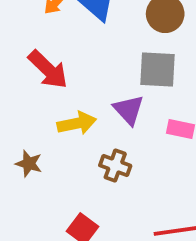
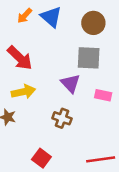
yellow arrow: (77, 123) -> (23, 92), moved

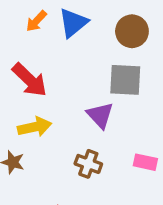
blue triangle: (51, 17) -> (73, 23), turned 40
pink rectangle: (103, 95) -> (145, 162), moved

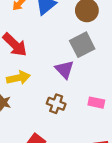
gray square: (125, 80) -> (82, 45), turned -30

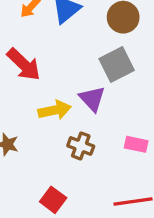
yellow arrow: (18, 78) -> (55, 110), moved

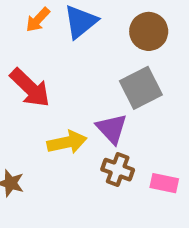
brown cross: (81, 146) -> (118, 170), moved

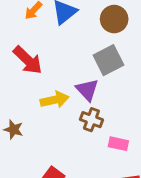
pink rectangle: (164, 183) -> (118, 144), moved

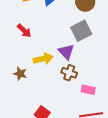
red arrow: (28, 60) -> (24, 31), size x0.7
brown star: (14, 130) -> (20, 74), moved

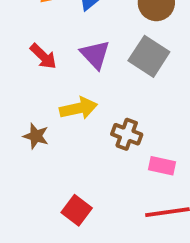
gray square: (81, 31) -> (149, 56), turned -30
purple triangle: (66, 52) -> (95, 55), moved

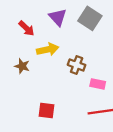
red arrow: (43, 56) -> (27, 28), moved
red square: (77, 210) -> (47, 111), turned -30

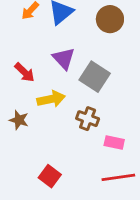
gray square: (90, 18) -> (95, 77), moved
red square: (47, 111) -> (50, 176), turned 30

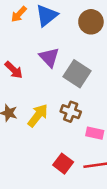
yellow arrow: (51, 99) -> (38, 115), moved, turned -40
red square: (50, 176) -> (63, 164), moved

